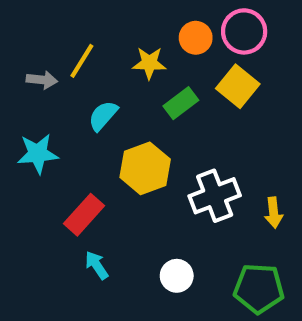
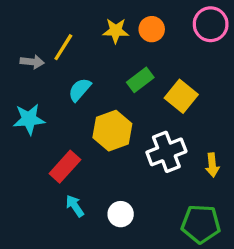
pink circle: (244, 31) -> (211, 24), moved
yellow star: (149, 63) -> (116, 31), moved
yellow square: (238, 86) -> (181, 96), moved
white circle: (177, 276) -> (121, 214), moved

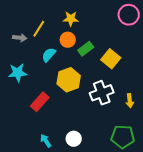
orange circle: (152, 29) -> (68, 40), moved
cyan arrow: (75, 206) -> (46, 141), moved
white circle: (121, 214) -> (74, 139), moved

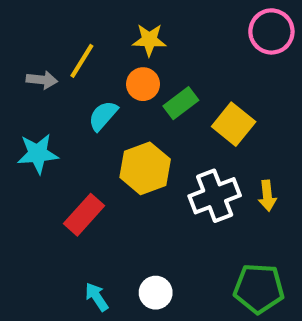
yellow arrow: (130, 101) -> (267, 196), moved

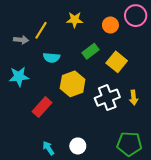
orange circle: (143, 84) -> (110, 25), moved
cyan semicircle: (103, 116) -> (52, 58), turned -126

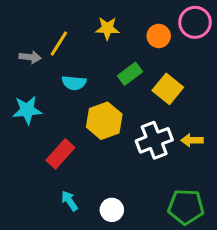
yellow arrow: (134, 98) -> (192, 140), turned 96
cyan arrow: (48, 148) -> (69, 201), moved

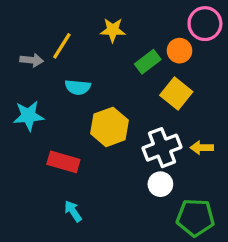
orange circle: (159, 36) -> (179, 51), moved
green rectangle: (130, 74) -> (148, 62), moved
red rectangle: (60, 154) -> (63, 162), turned 64
white circle: (112, 210) -> (160, 184), moved

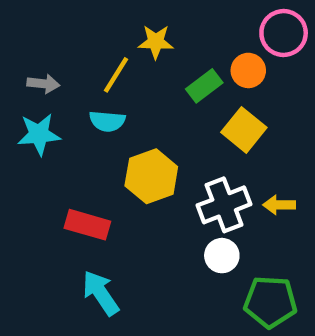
yellow line: (62, 46) -> (116, 75), moved
cyan star: (28, 116) -> (39, 134), moved
cyan arrow: (73, 211) -> (101, 293), size x1.5

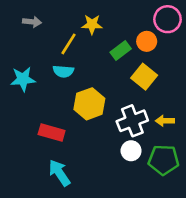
gray arrow: (43, 84) -> (32, 22), moved
green pentagon: (270, 302) -> (164, 160), moved

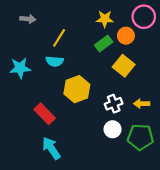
yellow star: (92, 24) -> (105, 19), moved
white cross: (132, 121) -> (114, 104), size x0.7
red rectangle: (52, 133) -> (45, 114), turned 30

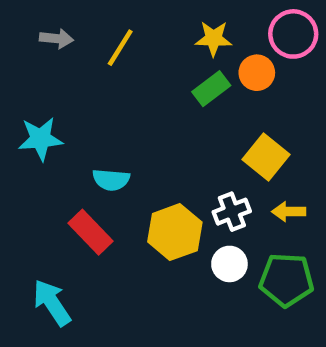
yellow line: (59, 38) -> (120, 48), moved
cyan semicircle: (55, 61) -> (111, 180), moved
yellow square: (124, 66) -> (266, 157), moved
yellow hexagon: (77, 89) -> (175, 232), moved
cyan arrow: (51, 148) -> (52, 303), moved

